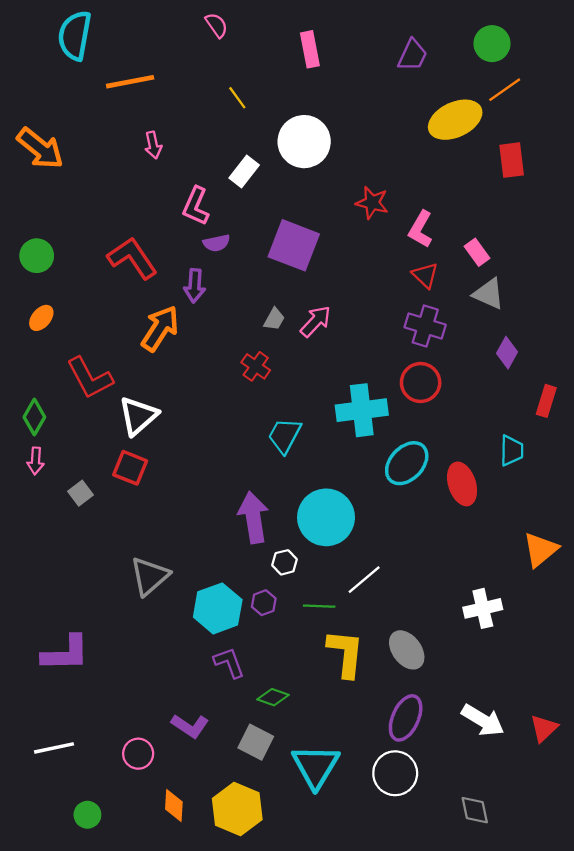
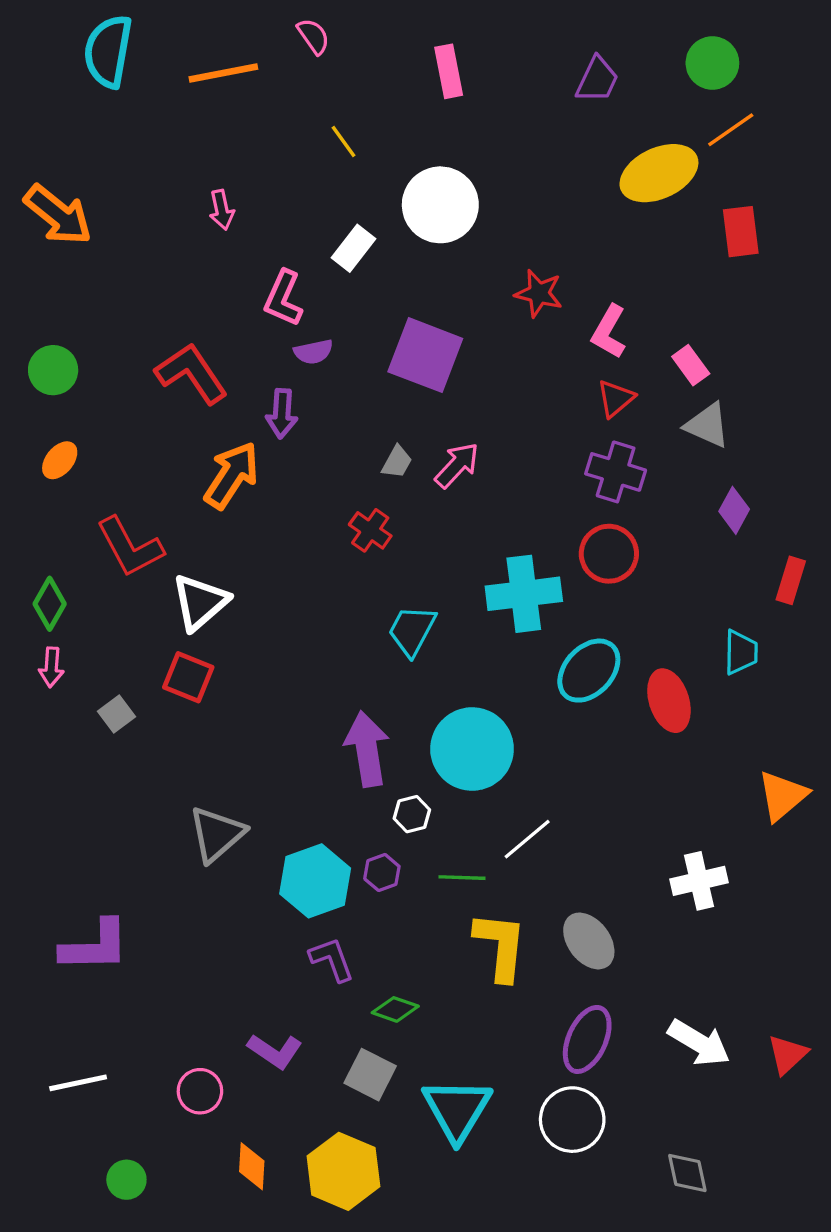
orange line: (130, 82) -> (223, 73), moved
red triangle: (425, 275) -> (616, 398), turned 36

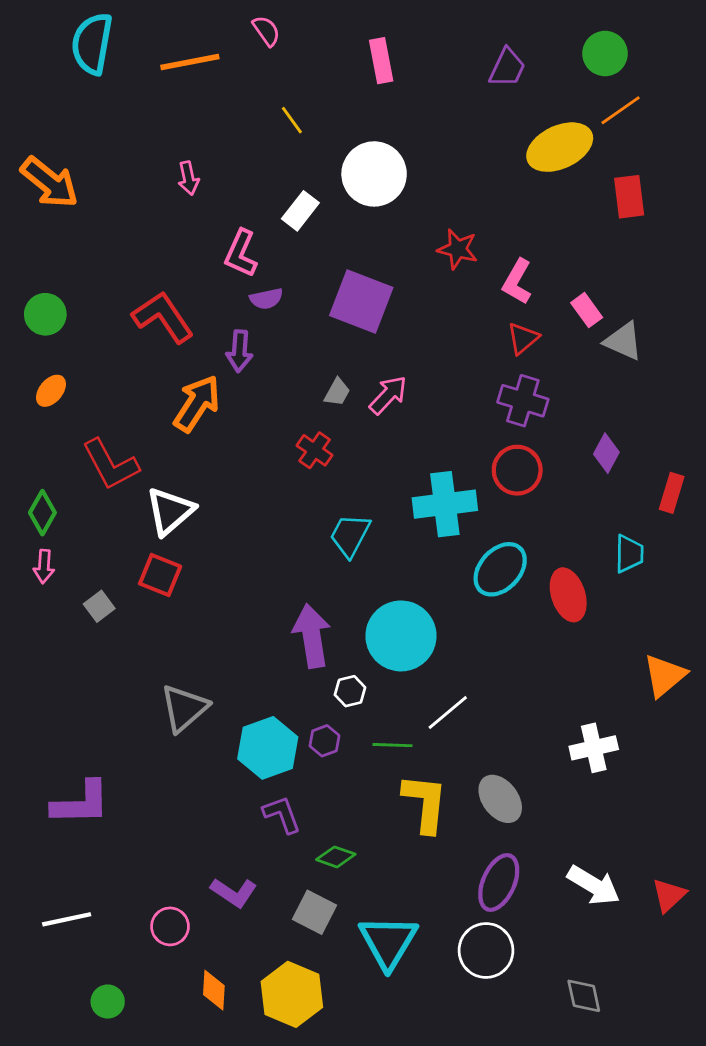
gray triangle: (707, 425) -> (623, 341), moved
purple diamond: (734, 510) -> (606, 453), moved

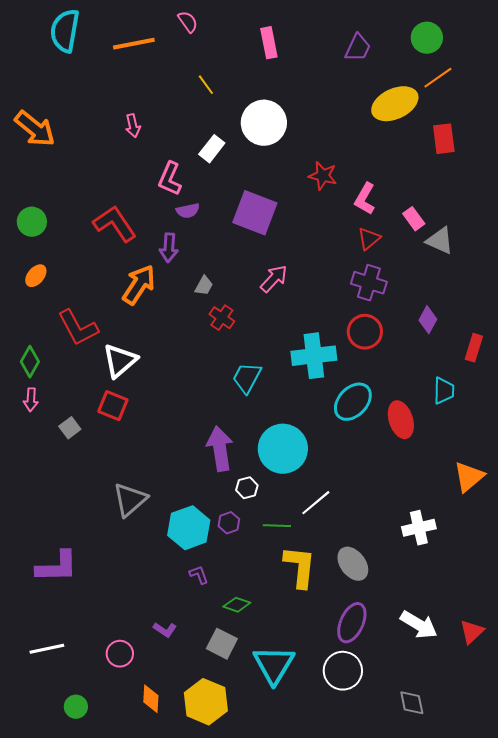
gray trapezoid: (337, 392) -> (204, 286), moved
purple L-shape: (282, 814) -> (199, 575), size x0.7
purple L-shape: (234, 892) -> (165, 630), size x0.7

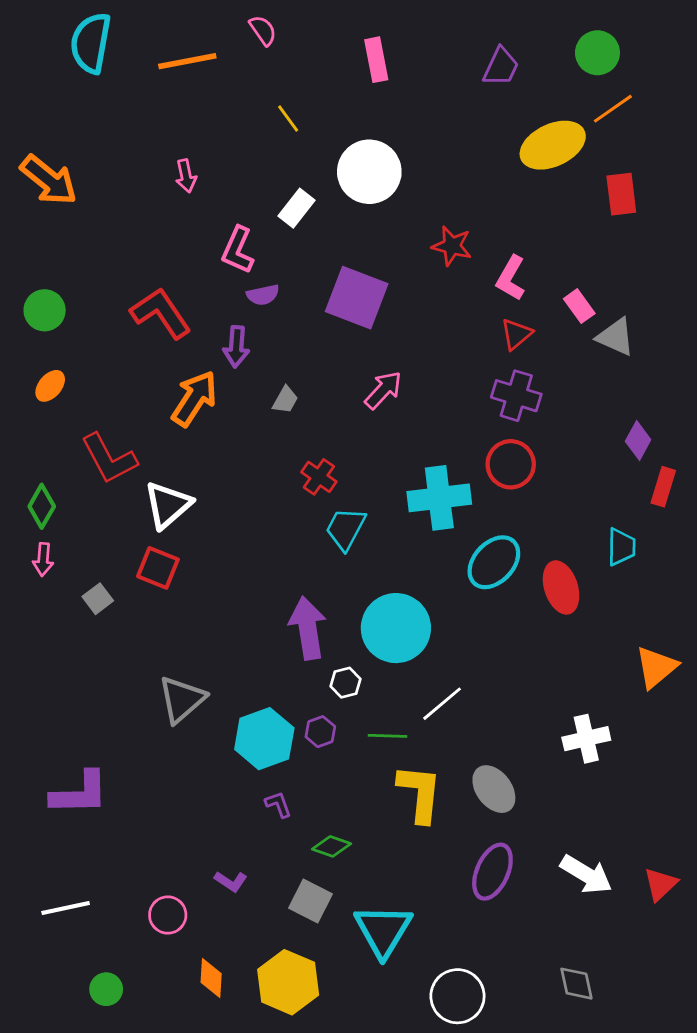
red cross: (222, 318) -> (319, 477), moved
purple diamond: (428, 320) -> (638, 440), moved
white circle: (343, 671) -> (457, 996), moved

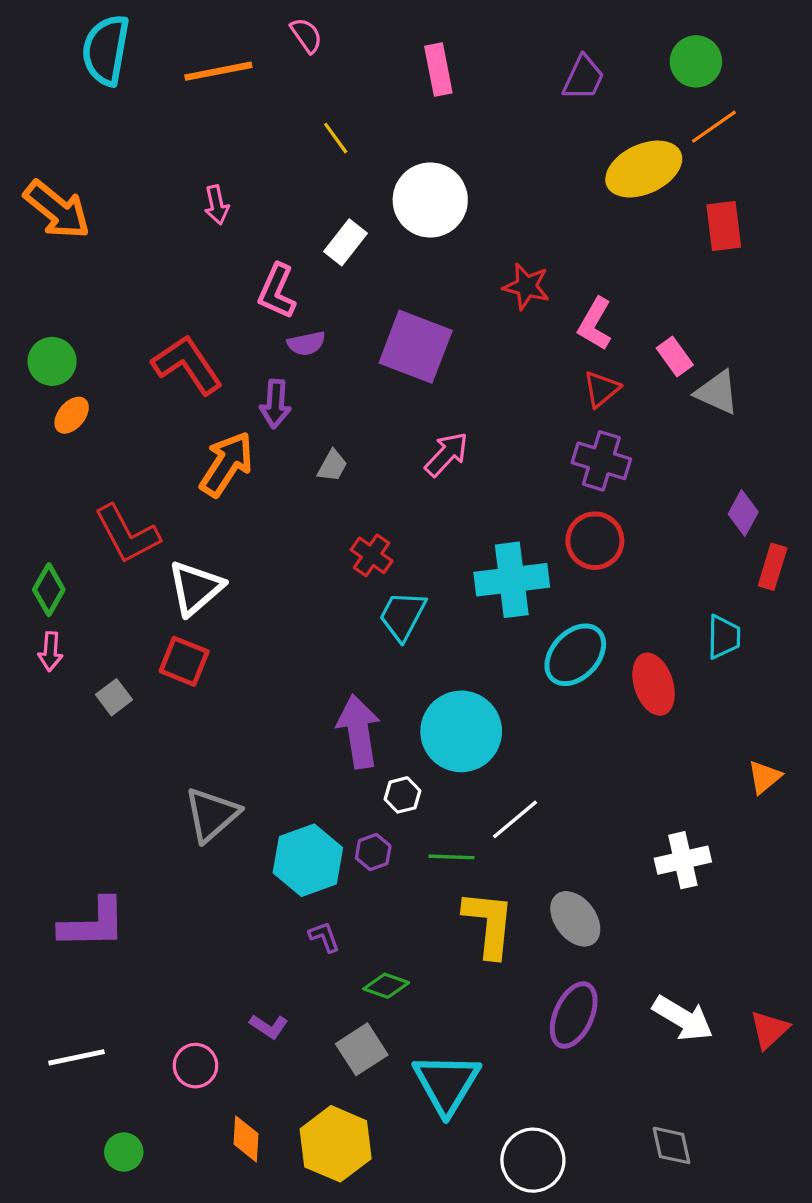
orange ellipse: (50, 386) -> (72, 415), moved
orange triangle: (656, 667) -> (764, 777), size x0.7
gray square: (311, 901) -> (362, 1049), turned 30

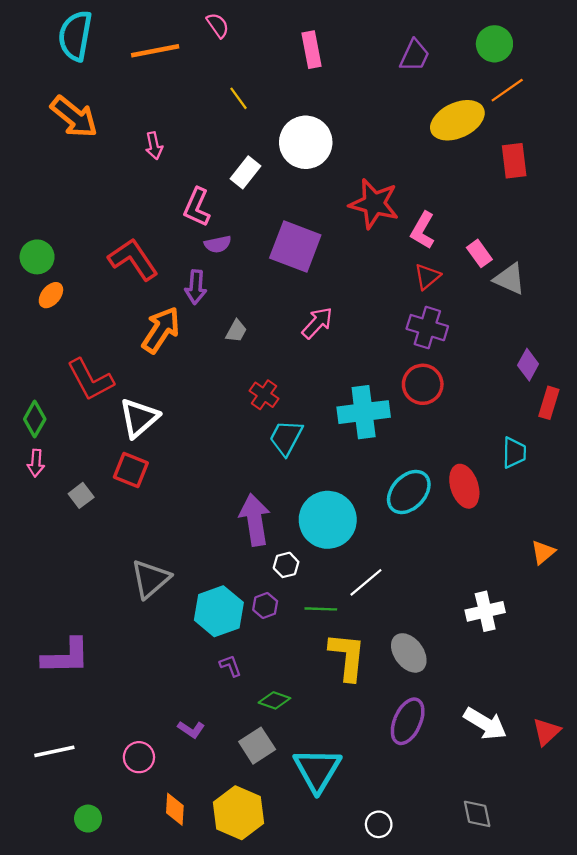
orange arrow: (57, 210) -> (74, 117), moved
red star: (526, 286) -> (374, 204), size x1.5
cyan ellipse: (575, 655) -> (409, 492), moved
white circle: (533, 1160) -> (379, 824), size x0.6

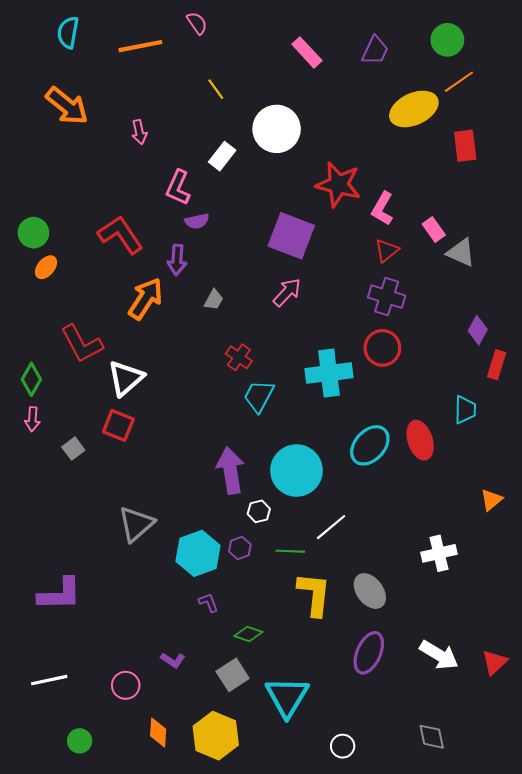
cyan semicircle: (75, 36) -> (68, 32), size x0.7
pink rectangle: (311, 50) -> (307, 52), moved, turned -32
purple square: (295, 246) -> (291, 236), moved

